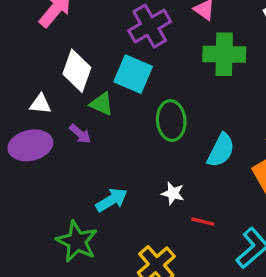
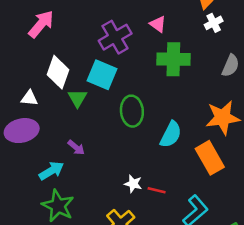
green triangle: (102, 104) -> (77, 98), turned 36
purple arrow: (80, 134) -> (76, 147), moved
white star: (173, 193) -> (133, 184), moved
cyan arrow: (112, 200) -> (51, 171), moved

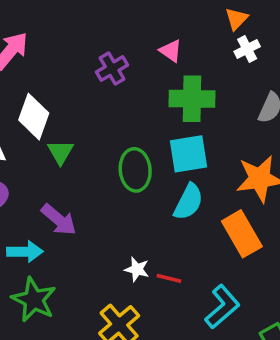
purple cross: (115, 37) -> (112, 69), size x0.7
cyan square: (102, 75) -> (188, 154), moved, turned -32
purple arrow: (76, 147) -> (59, 220), size x1.5
cyan arrow: (51, 171) -> (25, 252), turned 30

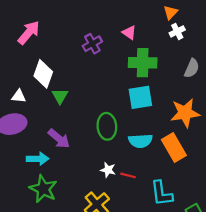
green ellipse: (135, 170) -> (107, 126), moved
cyan semicircle: (188, 202) -> (140, 141), moved, turned 60
cyan L-shape: (222, 307) -> (162, 193), turned 124

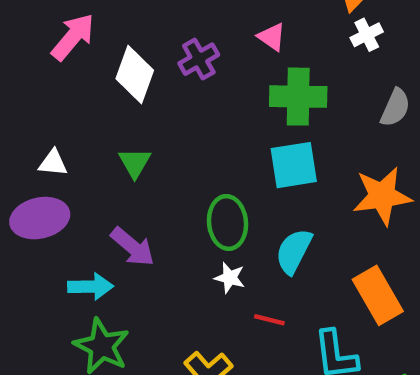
white diamond: (43, 74) -> (135, 75), moved
cyan semicircle: (140, 141) -> (294, 251), turned 120
orange rectangle: (174, 148) -> (378, 295), moved
white star: (108, 170) -> (230, 278), moved

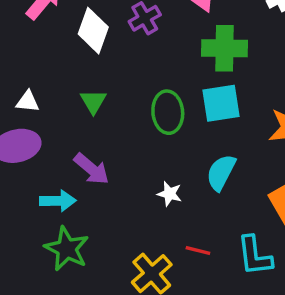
green ellipse: (227, 222) -> (168, 112), moved
red line: (269, 320) -> (198, 251), moved

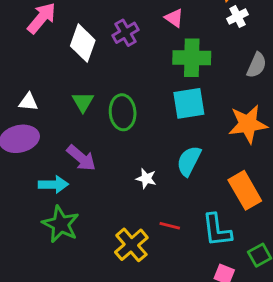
green ellipse: (168, 112) -> (123, 112), moved

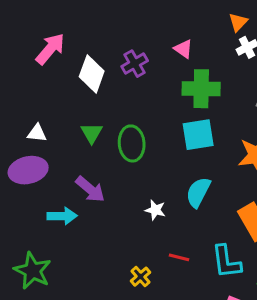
green star: (61, 224) -> (33, 271), moved
yellow cross: (131, 245) -> (141, 277), size x0.6

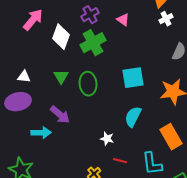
purple cross: (135, 64) -> (90, 15), moved
green cross: (201, 89) -> (93, 43), moved, turned -30
white star: (155, 210) -> (107, 139), moved

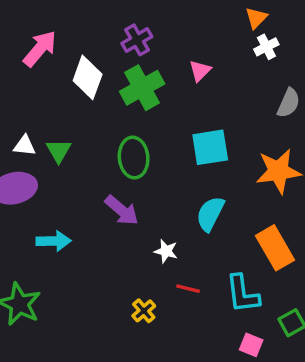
pink triangle: (123, 20) -> (200, 71), moved, turned 40
green triangle: (61, 77) -> (59, 151), moved
purple arrow: (60, 115) -> (122, 210), moved

